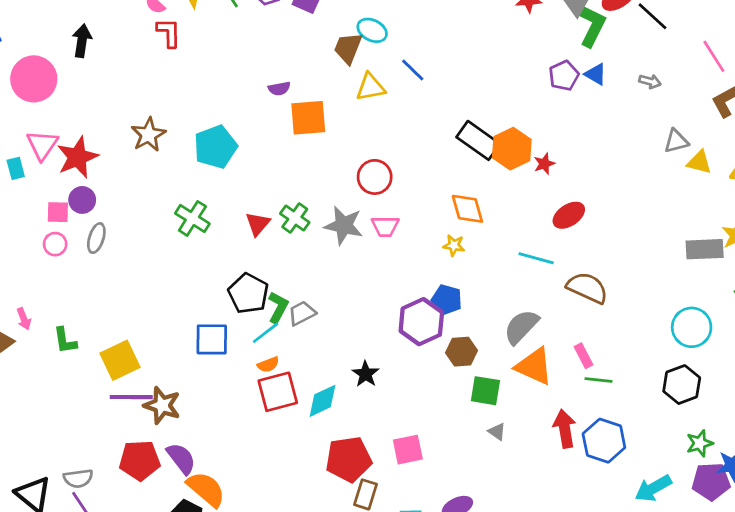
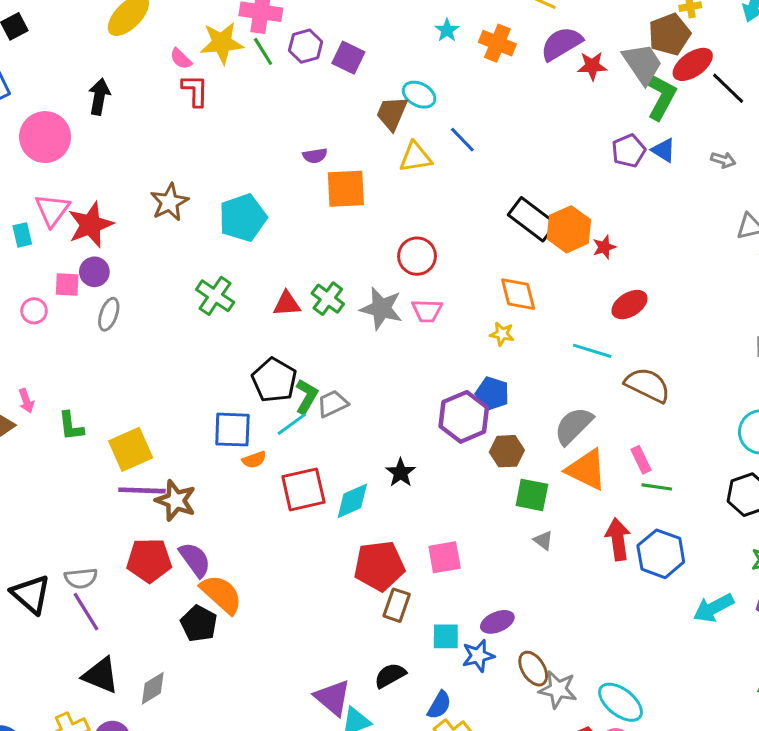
red triangle: (258, 224) -> (287, 304), turned 44
pink circle: (55, 244) -> (34, 311), moved
orange semicircle: (268, 365) -> (254, 460), moved

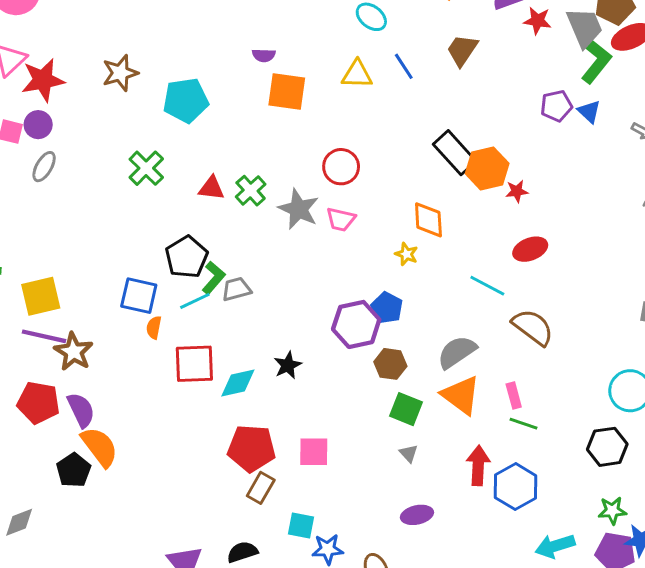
brown trapezoid: (392, 113) -> (462, 50), moved
orange semicircle: (254, 460) -> (154, 327), turned 110
purple ellipse: (497, 622) -> (417, 515), moved

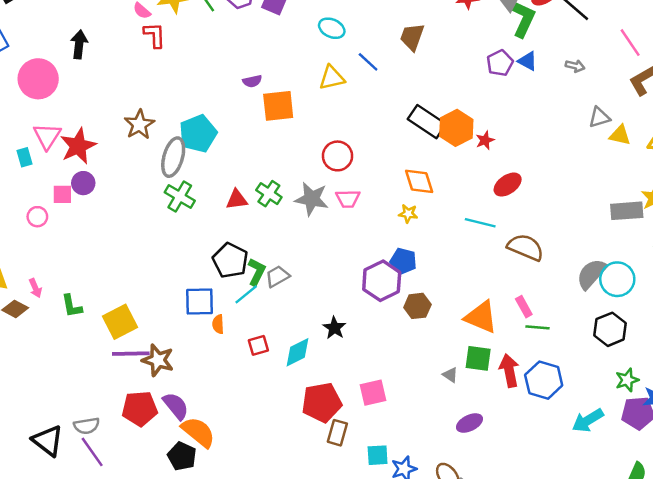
gray ellipse: (44, 167) -> (173, 157), moved, size x1.5
gray semicircle: (457, 352) -> (592, 274), moved
red square: (194, 364) -> (258, 345), size x0.6
green square: (406, 409) -> (478, 358), moved

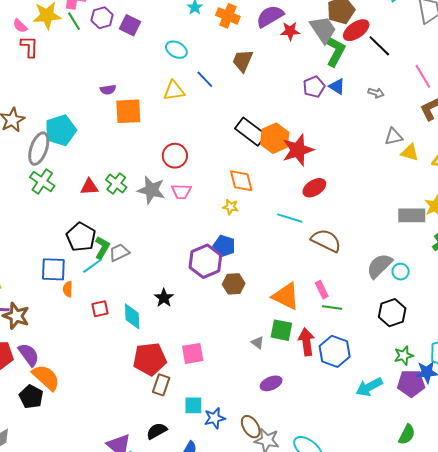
red star: (485, 140) -> (298, 150), size x2.0
cyan circle: (617, 279) -> (401, 272), size x0.6
cyan diamond: (298, 352) -> (132, 316), turned -68

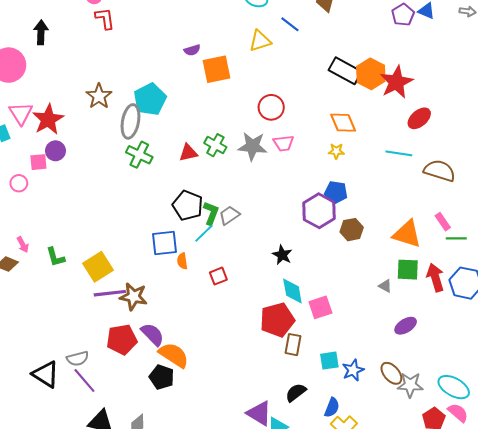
cyan diamond: (132, 316) -> (292, 291), moved

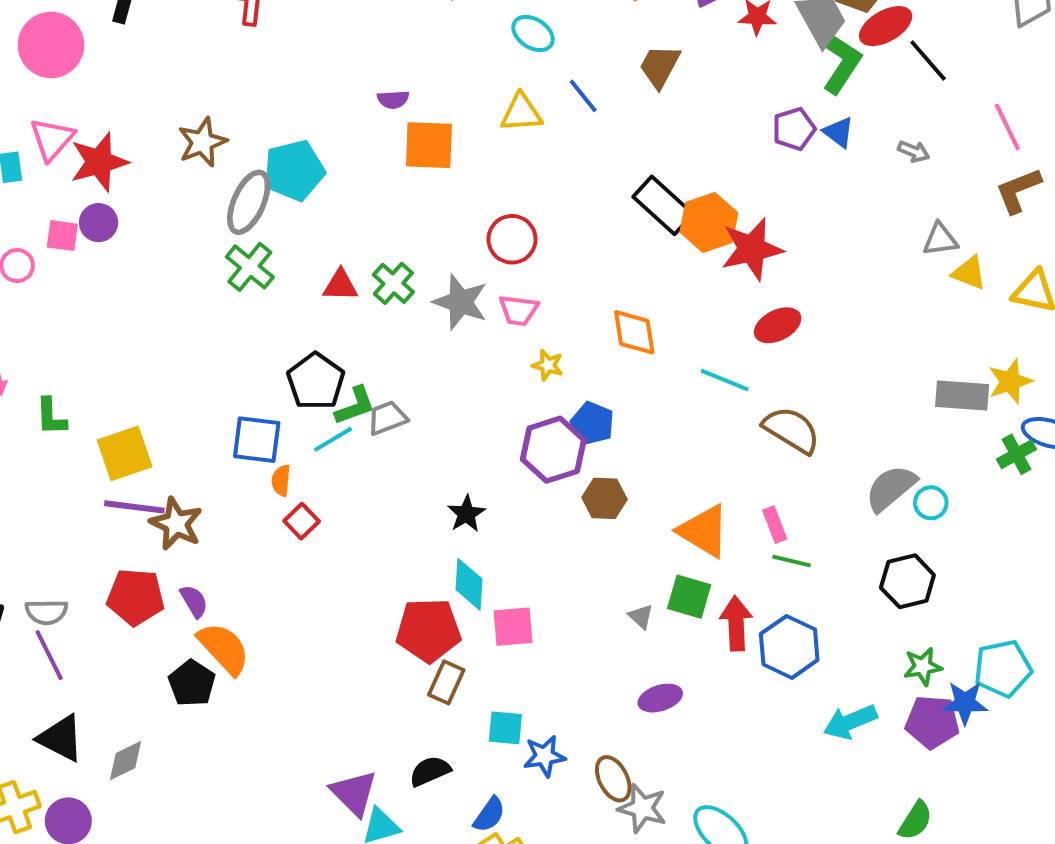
orange diamond: (343, 123) -> (634, 332), moved
yellow star: (336, 151) -> (548, 365), moved
green L-shape: (211, 213) -> (355, 406), turned 35
red square: (218, 276) -> (302, 521), moved, turned -36
purple semicircle: (152, 334) -> (194, 601), size x0.7

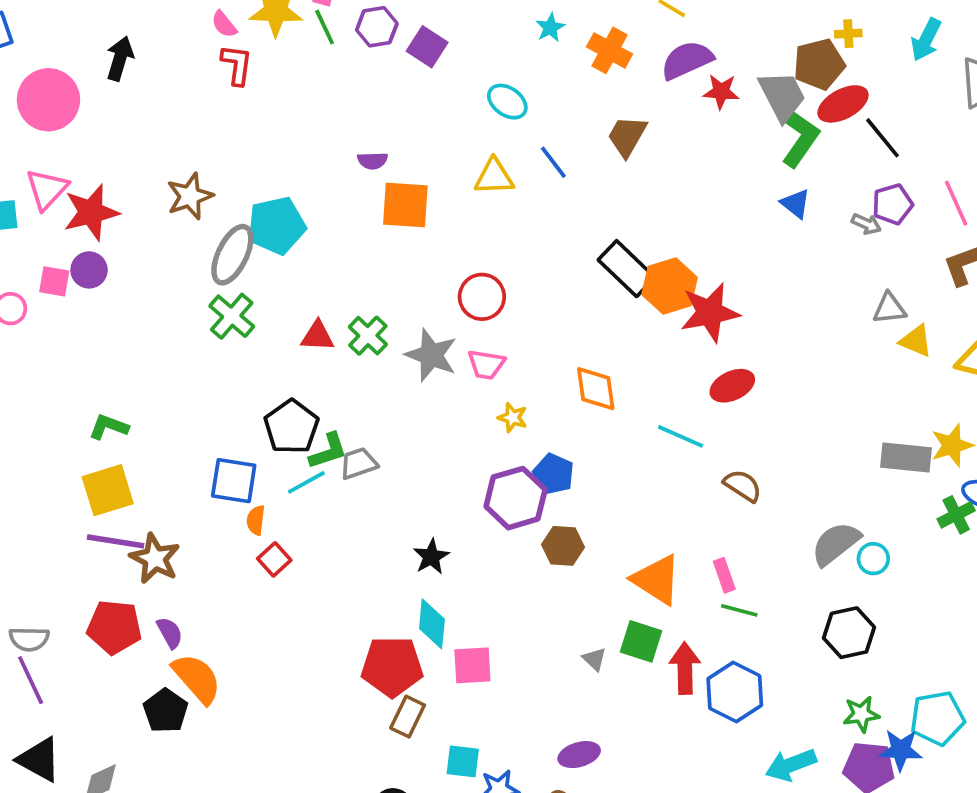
purple pentagon: (794, 129) -> (893, 204), moved
green L-shape: (51, 417) -> (109, 427), moved, turned 111
brown semicircle: (791, 430) -> (743, 486), size x0.7
purple ellipse: (660, 698) -> (579, 755), moved

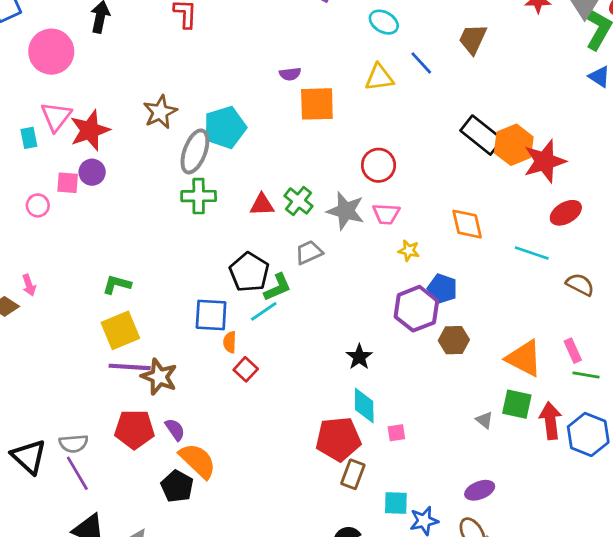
green cross: (232, 316) -> (199, 196), turned -36
gray trapezoid: (359, 463) -> (309, 252), moved
pink square: (472, 665) -> (396, 433), size x0.6

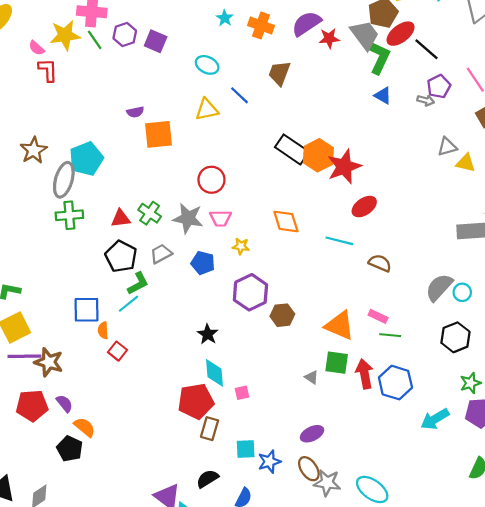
black pentagon: (249, 272) -> (121, 256), moved
blue pentagon: (442, 289) -> (203, 263), moved
pink rectangle: (573, 351) -> (378, 316), turned -36
orange semicircle: (198, 461) -> (85, 427), size x0.7

